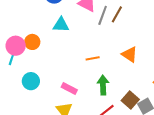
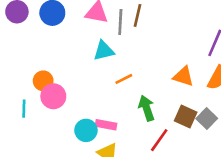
cyan triangle: (61, 25) -> (104, 51), moved
pink circle: (16, 46) -> (53, 96), moved
orange triangle: (129, 54) -> (183, 76), moved
cyan circle: (31, 81) -> (86, 130), moved

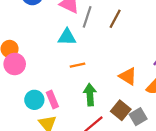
brown line: (138, 15) -> (115, 19), moved
pink rectangle: (106, 125) -> (52, 100), turned 42

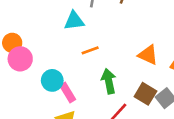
cyan circle: (34, 100) -> (52, 80), moved

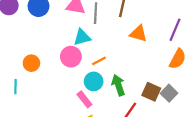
orange triangle: (148, 55) -> (138, 34), moved
pink circle: (20, 59) -> (71, 57), moved
cyan circle: (52, 80) -> (94, 81), moved

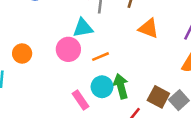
cyan circle: (94, 81) -> (102, 87), moved

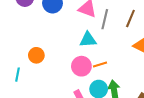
pink circle: (68, 49) -> (81, 66), moved

